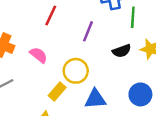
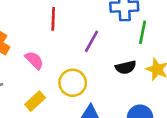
red line: (51, 15) -> (53, 19), turned -30
yellow rectangle: (57, 91) -> (35, 101), moved

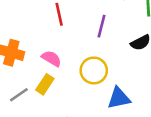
yellow rectangle: (35, 101) -> (45, 84), moved

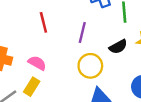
yellow circle: (94, 70) -> (90, 66), moved

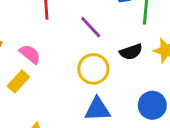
purple line: (82, 32) -> (91, 27), turned -66

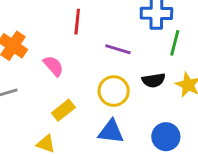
purple line: (91, 27) -> (118, 49), turned -40
yellow rectangle: (18, 81) -> (63, 110), moved

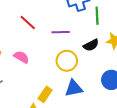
red line: (77, 22) -> (28, 23), turned -36
yellow rectangle: (63, 110) -> (45, 94), moved

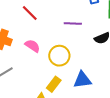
red line: (28, 23) -> (30, 13), moved
yellow circle: (67, 61) -> (59, 56), moved

